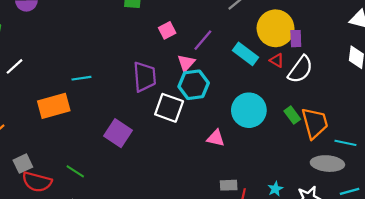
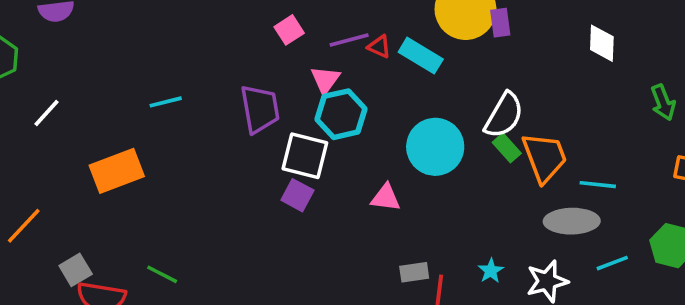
purple line: (203, 40) -> (349, 40), turned 40
red triangle: (277, 60) -> (379, 47), moved
white semicircle: (300, 69) -> (504, 115), moved
cyan line: (81, 78) -> (166, 102), moved
purple square: (118, 133) -> (297, 195), moved, size x0.7

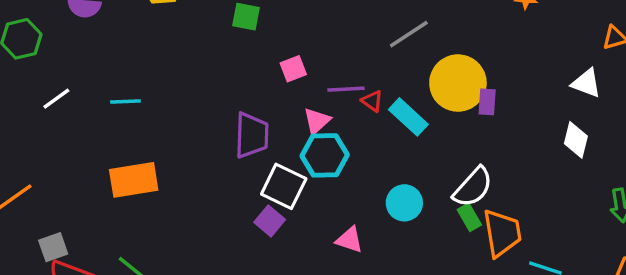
cyan line: (166, 102) -> (125, 102), moved
cyan circle: (435, 147) -> (404, 203), size x0.7
orange rectangle: (117, 171) -> (134, 180), moved

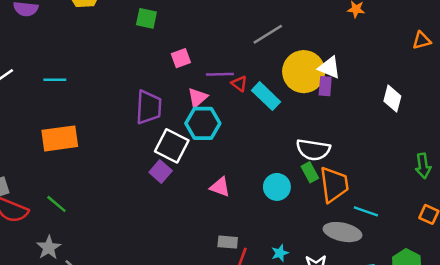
white triangle: (586, 83) -> (329, 68), moved
white diamond: (576, 140) -> (392, 99), moved
white semicircle: (473, 187) -> (313, 150), turned 56
cyan circle: (404, 203) -> (277, 187), moved

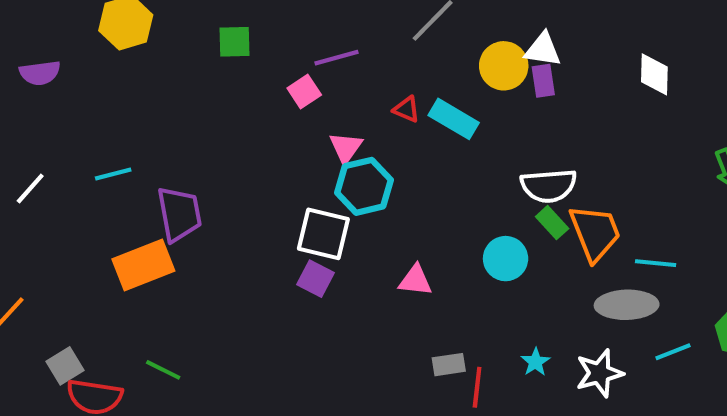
yellow circle: (304, 72) -> (504, 66), size x0.7
purple line: (220, 74) -> (336, 58), moved
purple trapezoid: (149, 107) -> (179, 214), moved

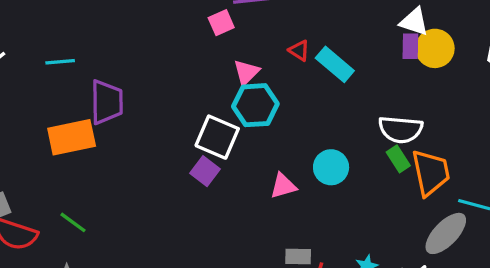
yellow circle: (504, 66) -> (435, 48), moved
cyan circle: (506, 259) -> (331, 167), moved
pink triangle: (415, 280) -> (283, 186), turned -32
gray ellipse: (627, 305) -> (446, 233), turned -54

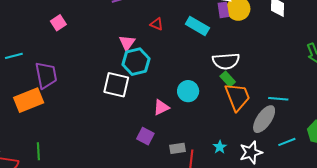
pink square: (221, 23) -> (58, 23), moved
cyan rectangle: (335, 64) -> (197, 26), moved
purple square: (205, 171) -> (145, 136), moved
orange trapezoid: (431, 173) -> (237, 97), moved
green line: (73, 222) -> (38, 151), turned 60

